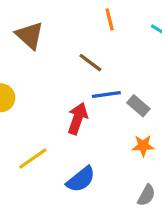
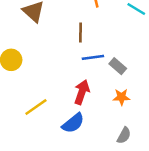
brown line: (90, 63) -> (81, 33), turned 54
red arrow: (78, 119) -> (82, 92), moved

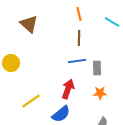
brown line: (81, 33) -> (79, 38), moved
gray rectangle: (118, 66) -> (97, 68), turned 48

